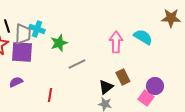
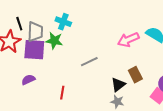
cyan cross: (37, 29) -> (63, 22), moved
pink arrow: (116, 42) -> (128, 40), turned -115
green star: (59, 43) -> (54, 41), moved, turned 30

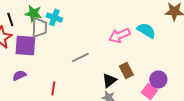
gray trapezoid: (35, 32) -> (39, 27), moved
green star: (54, 41) -> (33, 13), moved

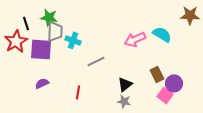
cyan cross: (54, 17) -> (73, 40), moved
brown rectangle: (126, 70) -> (157, 74), moved
purple semicircle: (19, 75) -> (42, 83), moved
red line: (53, 88) -> (78, 92), moved

